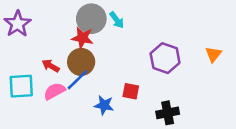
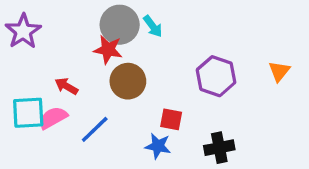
brown circle: (81, 62) -> (128, 81), moved
blue line: (77, 80) -> (95, 129), moved
pink semicircle: (54, 91) -> (53, 118), moved
blue star: (104, 105) -> (158, 146), moved

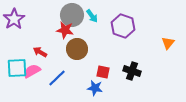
purple hexagon: (216, 76) -> (123, 26), moved
black cross: (219, 148) -> (132, 71), moved, turned 30

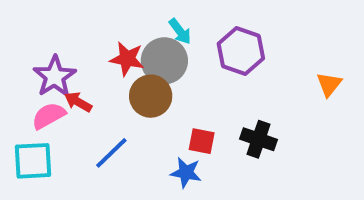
gray circle: (72, 15) -> (164, 61), moved
purple star: (14, 19) -> (55, 76), moved
cyan square: (17, 68) -> (33, 161), moved
pink semicircle: (32, 71) -> (49, 116), moved

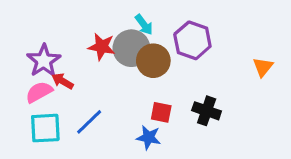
brown circle: (151, 96) -> (153, 61), moved
cyan square: (33, 161) -> (45, 128), moved

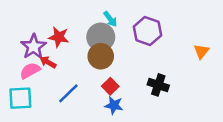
red star: (102, 47) -> (59, 37), moved
brown circle: (153, 61) -> (101, 56), moved
red square: (161, 112) -> (110, 86), moved, turned 35
cyan square: (45, 128) -> (20, 98), moved

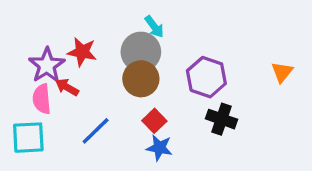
purple hexagon: (147, 31) -> (206, 77), moved
pink semicircle: (30, 71) -> (42, 99), turned -66

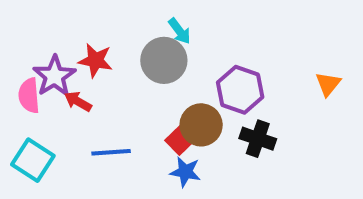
brown circle: (141, 79) -> (201, 125), moved
pink semicircle: (42, 99) -> (29, 96), moved
blue line: (96, 131) -> (111, 152), turned 40
cyan square: (28, 138) -> (33, 160), turned 36

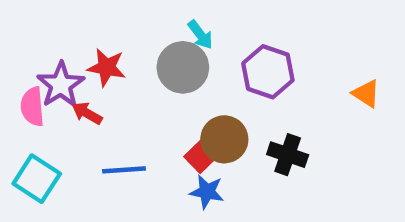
orange triangle: (328, 84) -> (366, 94), turned -36
purple hexagon: (240, 90) -> (268, 72), moved

